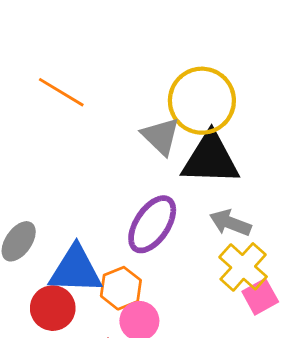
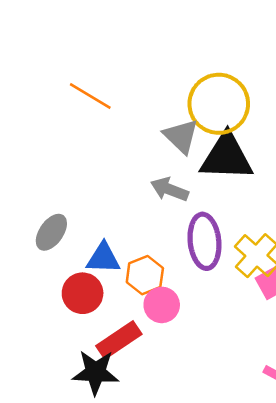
gray arrow: (230, 223) -> (169, 189), moved
purple ellipse: (152, 224) -> (204, 241), moved, turned -40
blue triangle: (75, 270) -> (103, 258), size x0.7

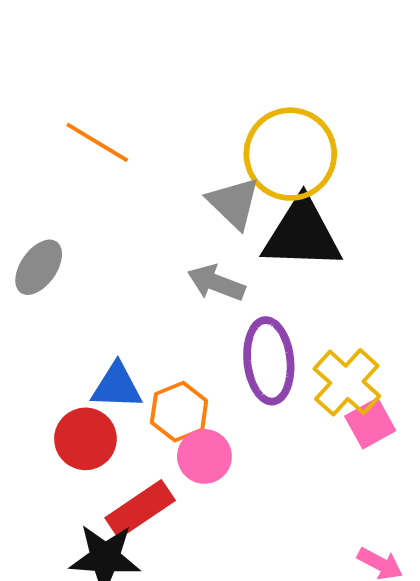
gray ellipse: (51, 232) -> (39, 267), moved

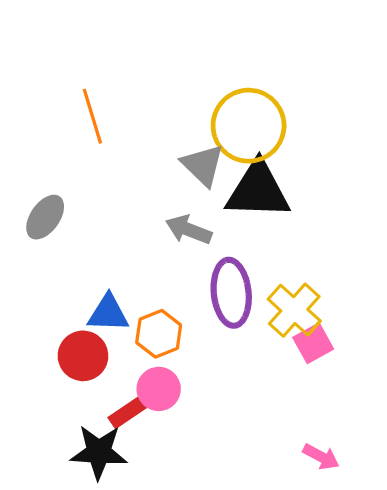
orange line: (97, 142) -> (92, 116), turned 42
pink circle: (204, 456) -> (159, 389), moved
red rectangle: (140, 509) -> (127, 413), size x0.7

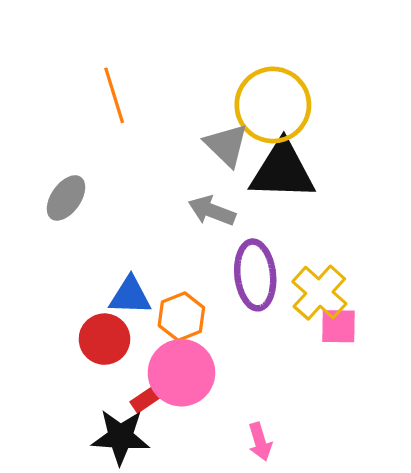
pink square: (313, 343) -> (339, 326), turned 30
pink circle: (159, 389) -> (181, 373), size x1.5
pink arrow: (321, 457) -> (260, 442), moved, turned 45

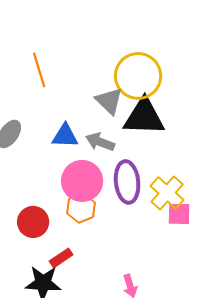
blue triangle: (130, 296) -> (65, 136), moved
pink circle: (181, 373) -> (82, 181), moved

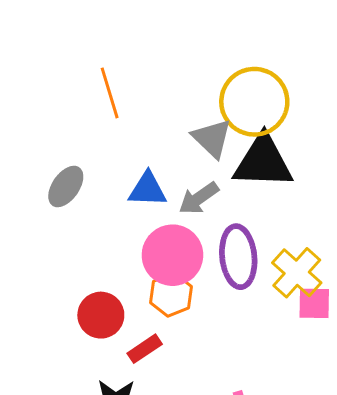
gray arrow: (100, 142) -> (199, 198), turned -56
red rectangle: (61, 258) -> (145, 349), moved

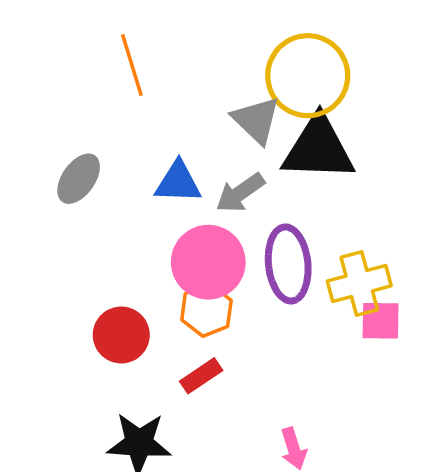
yellow cross: (297, 273) -> (359, 283), turned 33
red rectangle: (145, 349) -> (201, 376), moved

